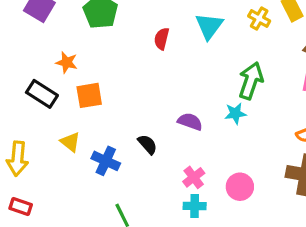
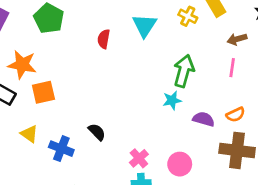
orange star: (67, 62) -> (22, 65), size x1.5
purple semicircle: (190, 122) -> (204, 119), moved

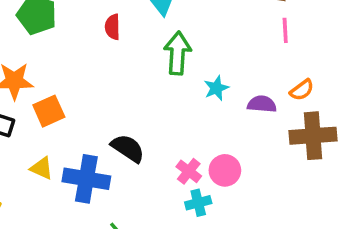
green arrow: (184, 71) -> (177, 53), moved
black semicircle: (97, 132) -> (128, 148), size x1.4
blue cross: (61, 149) -> (86, 179), size x1.4
pink circle: (180, 164) -> (225, 170), moved

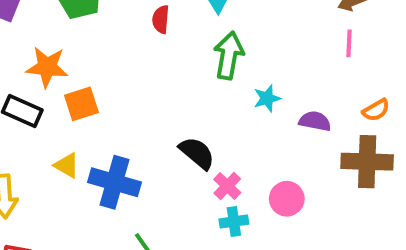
orange semicircle: (302, 90) -> (376, 110), moved
black semicircle: (128, 148) -> (197, 153), moved
pink circle: (225, 170) -> (287, 199), moved

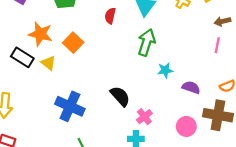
orange square: (81, 104) -> (73, 43), moved, turned -36
yellow triangle: (67, 165) -> (48, 63), moved
pink cross: (227, 186) -> (144, 117), moved
pink circle: (287, 199) -> (186, 126), moved

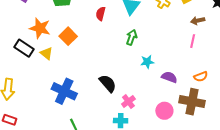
green arrow: (147, 42) -> (132, 37), size x0.7

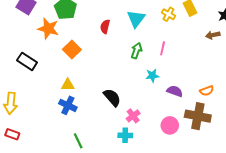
brown arrow: (198, 21) -> (213, 35), moved
orange star: (40, 28) -> (48, 29), moved
pink line: (193, 41) -> (163, 48), moved
yellow triangle: (46, 53) -> (68, 85), moved, turned -40
blue cross: (64, 91) -> (68, 105), size x0.7

